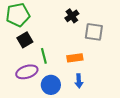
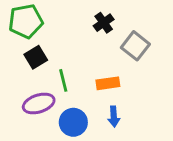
gray square: (94, 32) -> (135, 46), turned 30

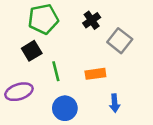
green pentagon: (26, 21) -> (43, 19), moved
purple ellipse: (39, 104) -> (19, 92), moved
blue arrow: (114, 116) -> (115, 103), moved

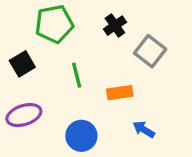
black square: (32, 51) -> (22, 64), moved
green line: (56, 71) -> (77, 75), moved
blue arrow: (115, 103) -> (144, 129), turned 126

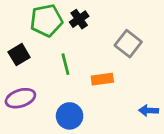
black cross: (115, 26) -> (79, 19), moved
blue arrow: (144, 129) -> (149, 110), moved, turned -30

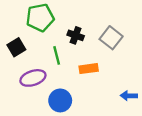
black cross: (79, 19) -> (76, 35), moved, turned -35
purple ellipse: (20, 98) -> (33, 78), moved

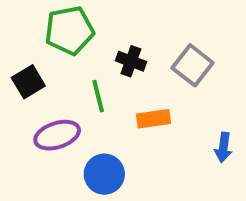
blue arrow: (129, 96) -> (223, 147), moved, turned -84

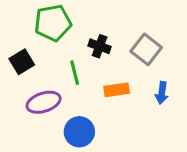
blue arrow: (223, 147) -> (162, 93), moved

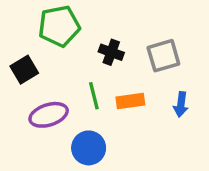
gray square: (146, 49) -> (163, 56), turned 36
green line: (75, 73) -> (94, 96), moved

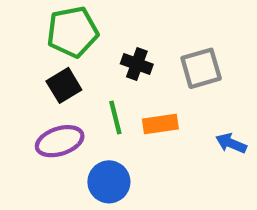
black square: (24, 70) -> (64, 85), moved
blue arrow: (181, 104) -> (231, 143), moved, turned 105

